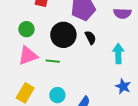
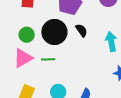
green circle: (26, 29) -> (27, 35), moved

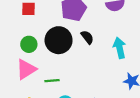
green line: (48, 59) -> (52, 81), moved

